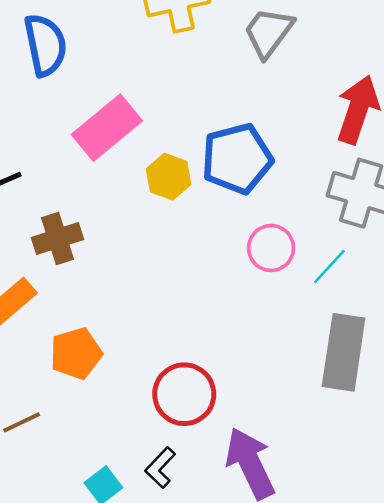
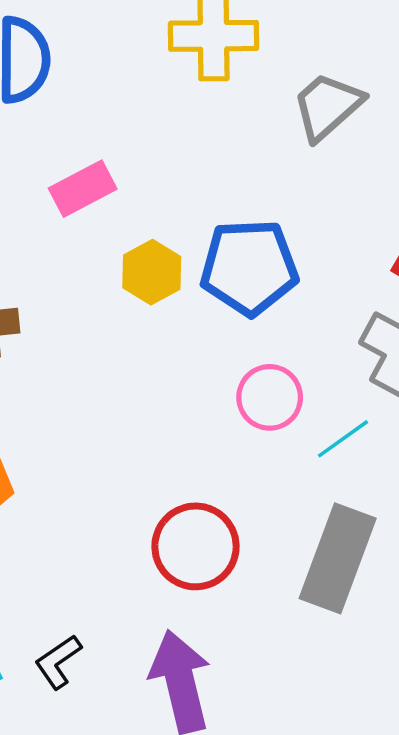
pink rectangle: (107, 128) -> (83, 189), size x0.7
red circle: (184, 394) -> (196, 546), moved

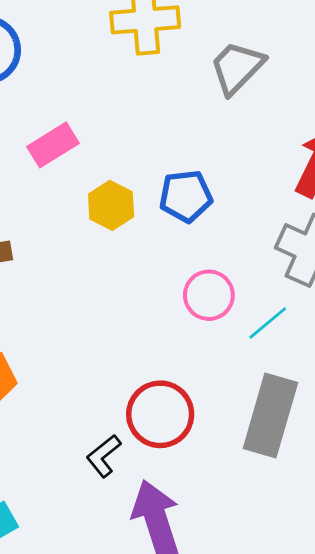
blue pentagon: (249, 267) -> (186, 196), size x0.7
black L-shape: (58, 662) -> (104, 456), moved

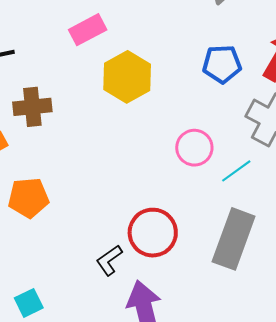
blue pentagon: (186, 196) -> (222, 64), moved
yellow hexagon: (111, 205) -> (127, 77), size x1.4

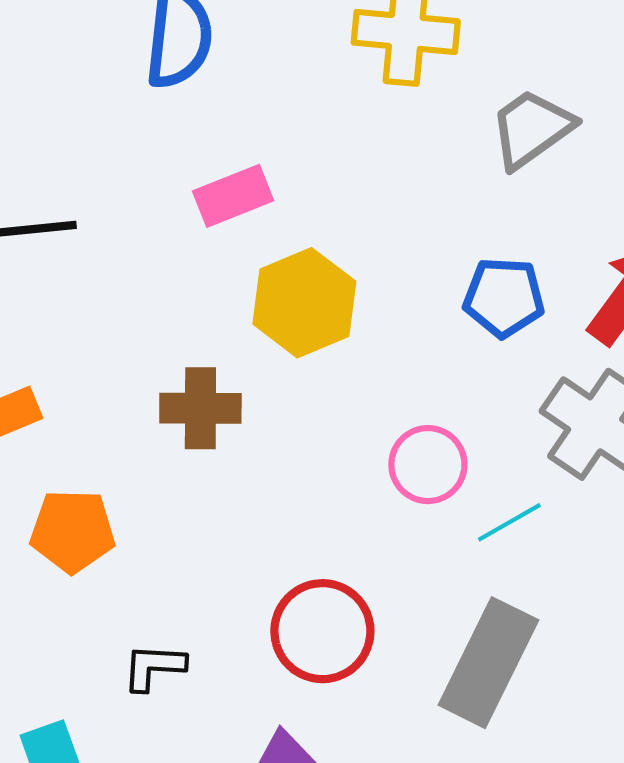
brown cross: (32, 107) -> (200, 408), moved
black L-shape: (109, 260) -> (154, 667), moved, turned 32

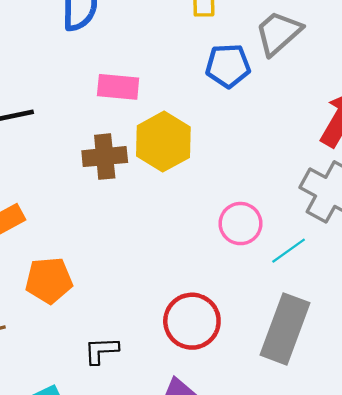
pink rectangle: (233, 196) -> (118, 87), turned 33
blue pentagon: (504, 297) -> (228, 66), moved
brown cross: (200, 408) -> (105, 157), moved

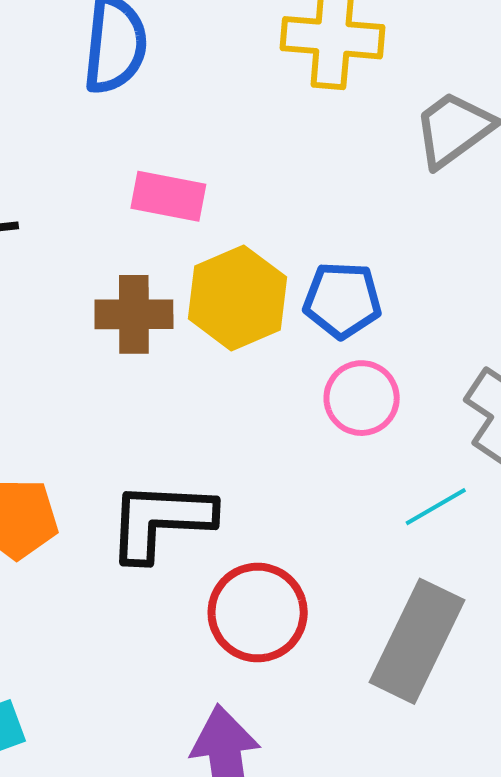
blue pentagon: (228, 66) -> (342, 300), moved
pink circle: (241, 224) -> (362, 398), moved
black L-shape: (101, 350) -> (161, 521), moved, size x1.8

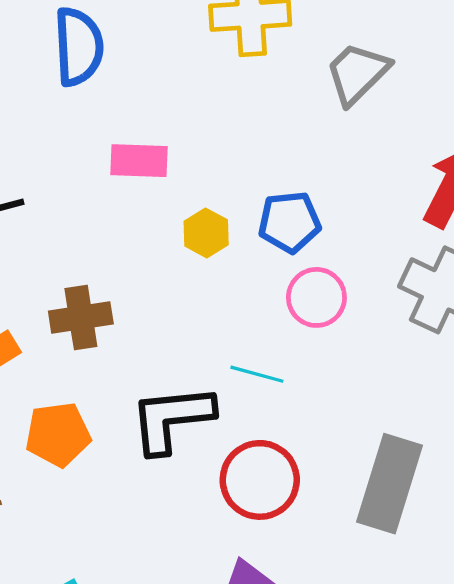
yellow hexagon: (238, 298) -> (206, 233), size x0.6
brown cross: (134, 314) -> (81, 317), moved
cyan line: (436, 507) -> (257, 374), moved, turned 54

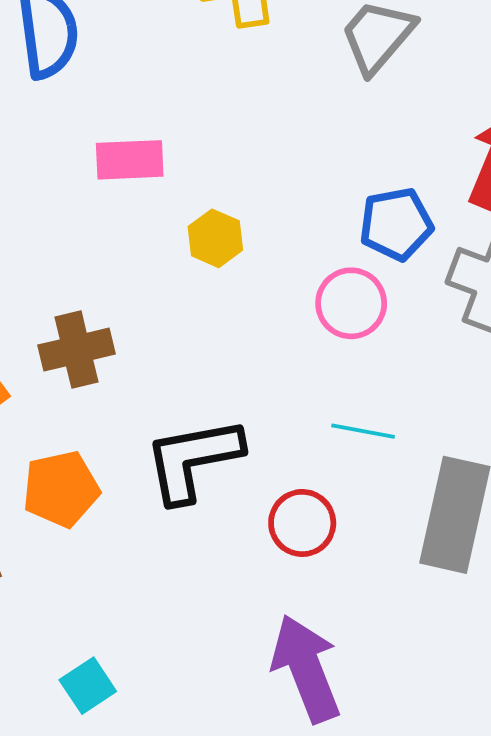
blue pentagon: (289, 222) -> (396, 224), moved
cyan line: (257, 374) -> (363, 431), moved
red circle: (260, 480) -> (302, 523), size x0.7

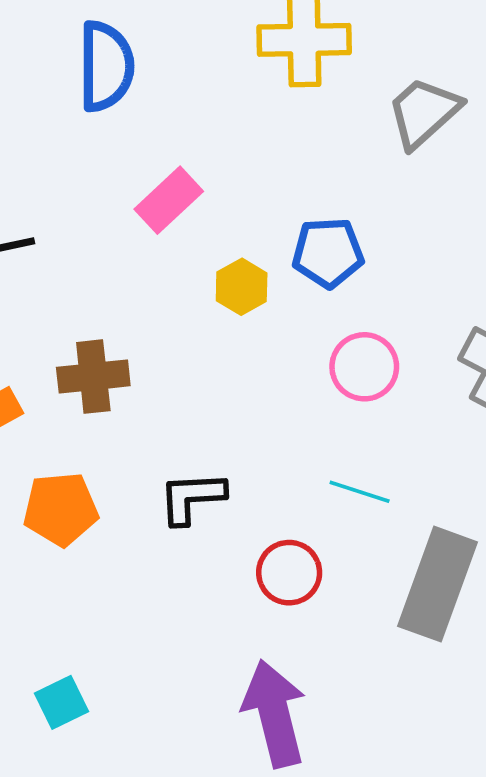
pink rectangle: (130, 160) -> (169, 200), turned -48
blue pentagon: (396, 224) -> (328, 253), moved
black L-shape: (193, 460) -> (192, 498), size x0.7

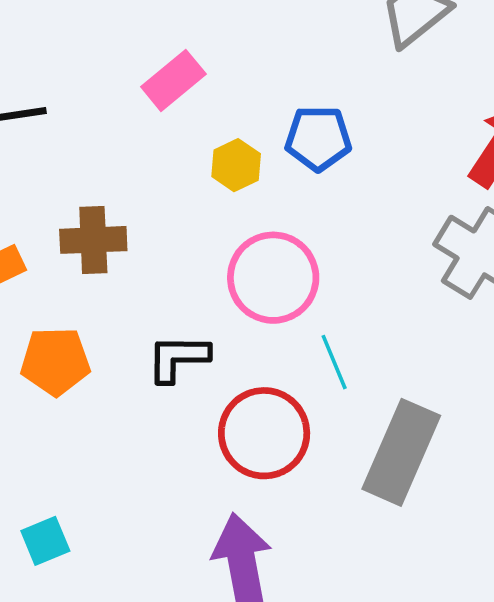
pink circle: (364, 367) -> (273, 278), moved, size x1.4
cyan line: (360, 492) -> (334, 362), turned 46
red circle: (289, 573) -> (264, 433), size x1.5

